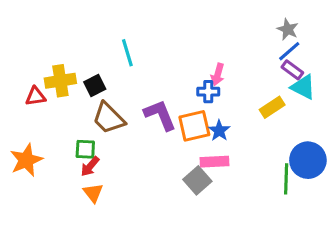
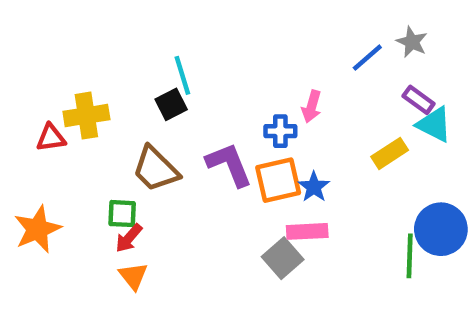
blue line: (289, 51) -> (367, 58), moved
black square: (95, 85) -> (171, 104), moved
blue cross: (208, 92) -> (280, 131), moved

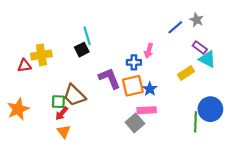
brown trapezoid: (156, 169) -> (74, 95), moved

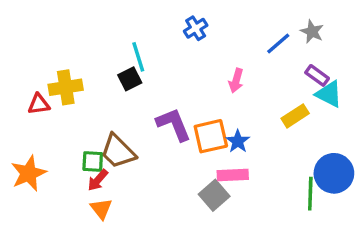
blue cross: (134, 62) -> (196, 28), moved, turned -32

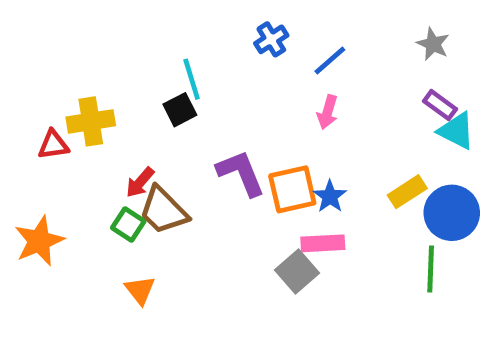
blue line: (278, 43) -> (330, 60), moved
yellow rectangle: (295, 116) -> (407, 192), moved
green square: (93, 162) -> (128, 225), turned 30
blue circle: (334, 173) -> (452, 213), moved
red arrow: (98, 180) -> (140, 182), moved

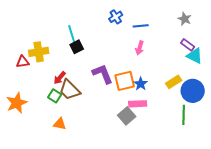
blue line: (330, 60) -> (141, 26), turned 35
cyan line: (192, 79) -> (72, 34), moved
orange triangle: (140, 290) -> (60, 124), turned -40

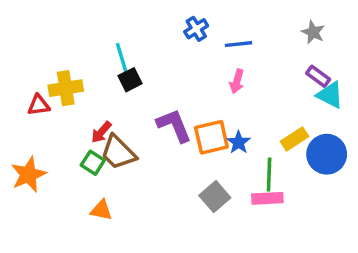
pink rectangle: (138, 104) -> (267, 198), moved
green line: (184, 115) -> (269, 175), moved

